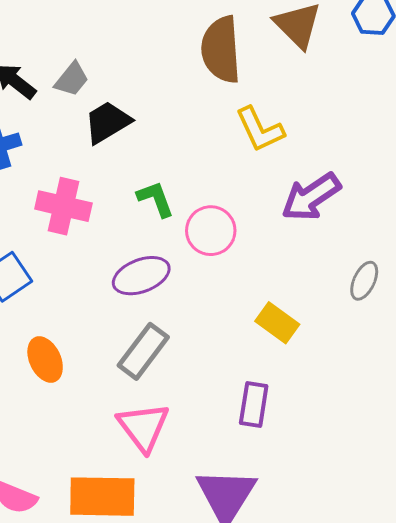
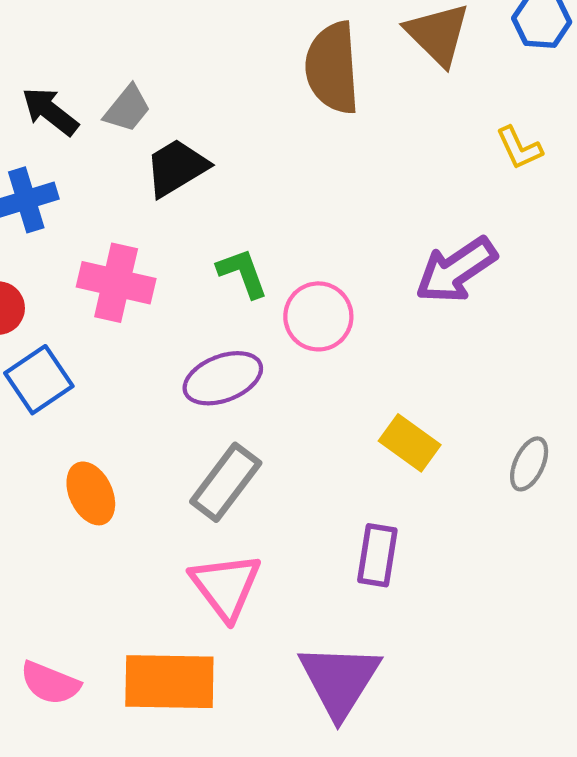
yellow L-shape: (260, 129) -> (519, 148), moved, size x0.7
gray ellipse: (364, 281) -> (529, 464), moved

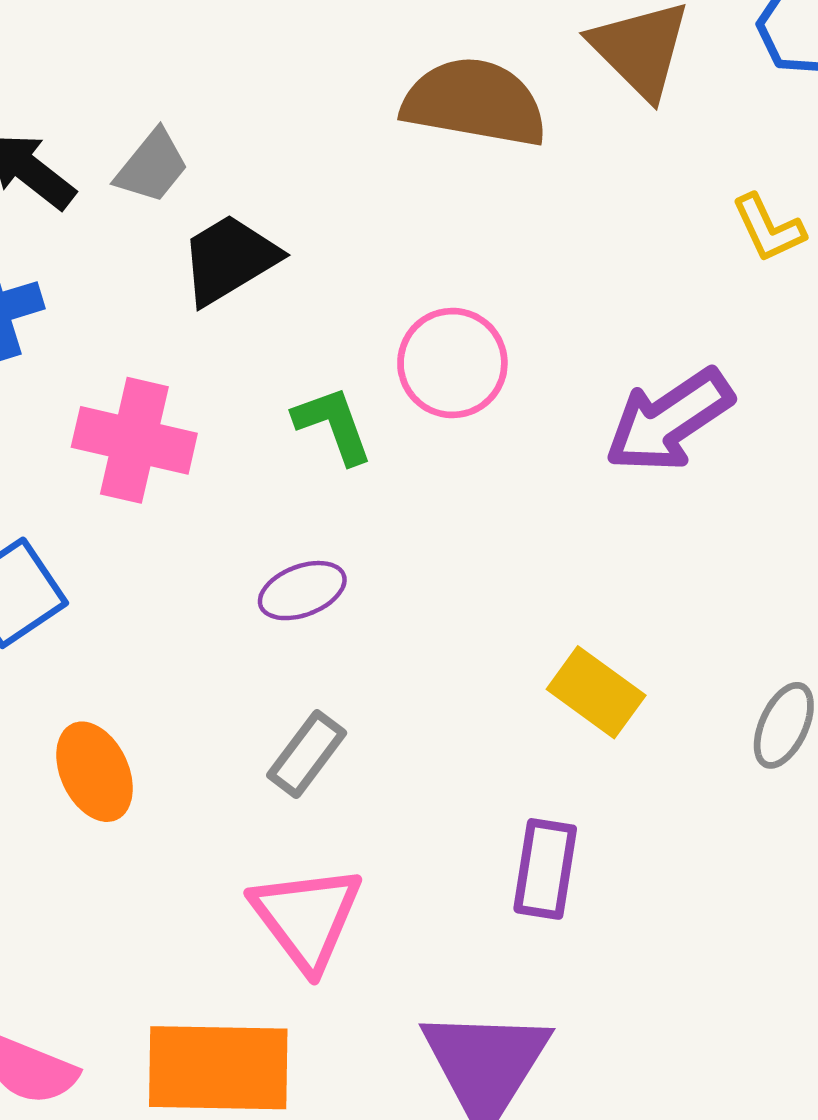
brown semicircle: (332, 68) -> (475, 102), turned 104
pink circle: (318, 316) -> (452, 363), moved
purple ellipse: (223, 378) -> (302, 591), size x0.7
gray rectangle: (226, 482) -> (307, 754), size x0.7

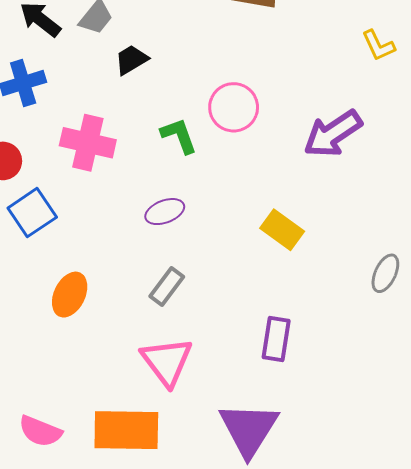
black trapezoid: (229, 259) -> (131, 60), size x0.7
yellow rectangle: (596, 692) -> (282, 230), moved
orange ellipse: (95, 772) -> (70, 295), turned 51

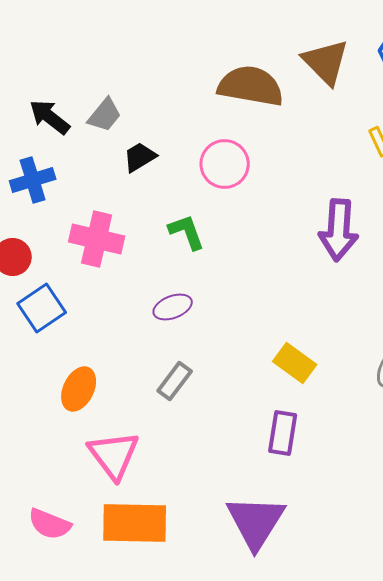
pink circle: (234, 107) -> (225, 164), moved
purple arrow: (333, 134) -> (339, 230), turned -52
yellow rectangle: (282, 230) -> (295, 363), moved
pink triangle: (167, 361) -> (114, 455), moved

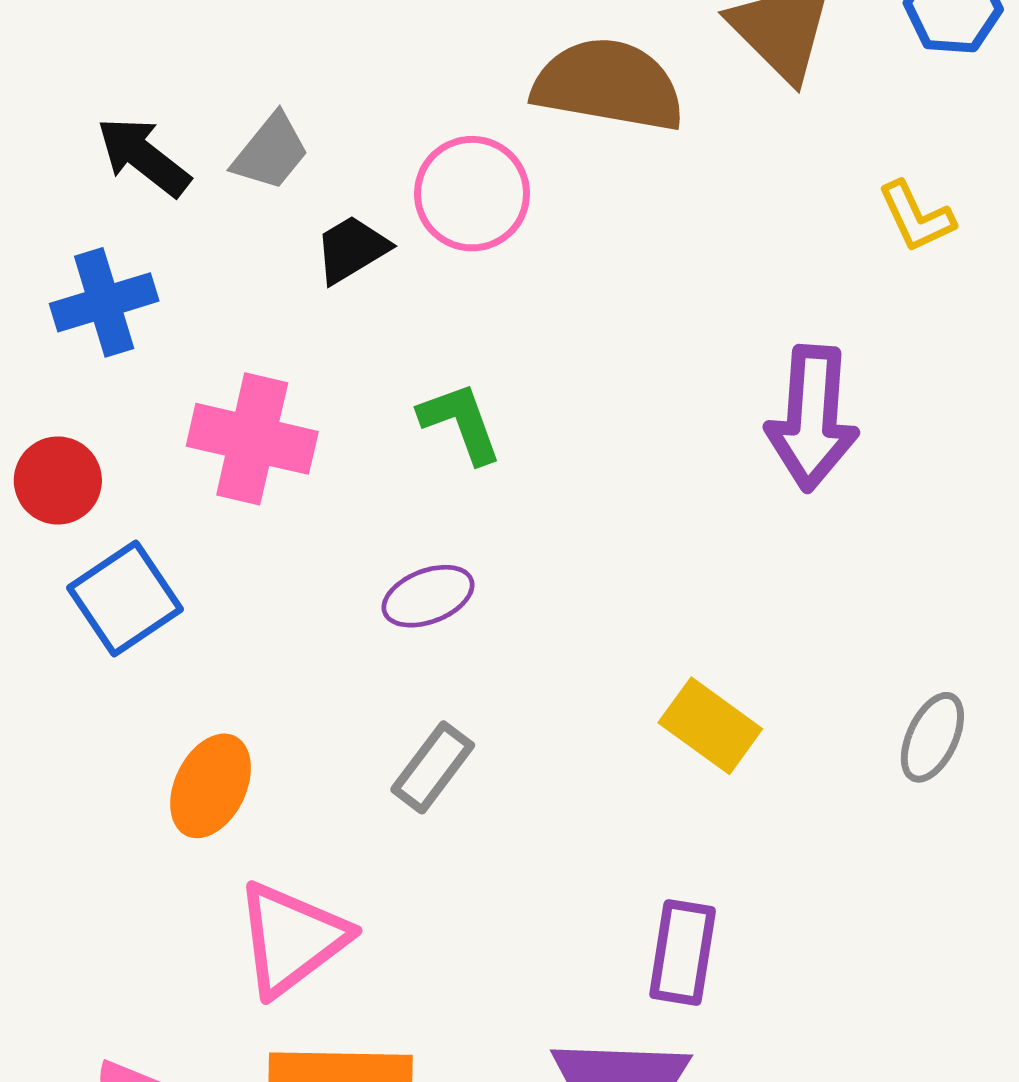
pink circle: (225, 164) -> (472, 194), moved
purple rectangle: (283, 433) -> (683, 952), moved
pink triangle: (114, 455) -> (292, 939), turned 30

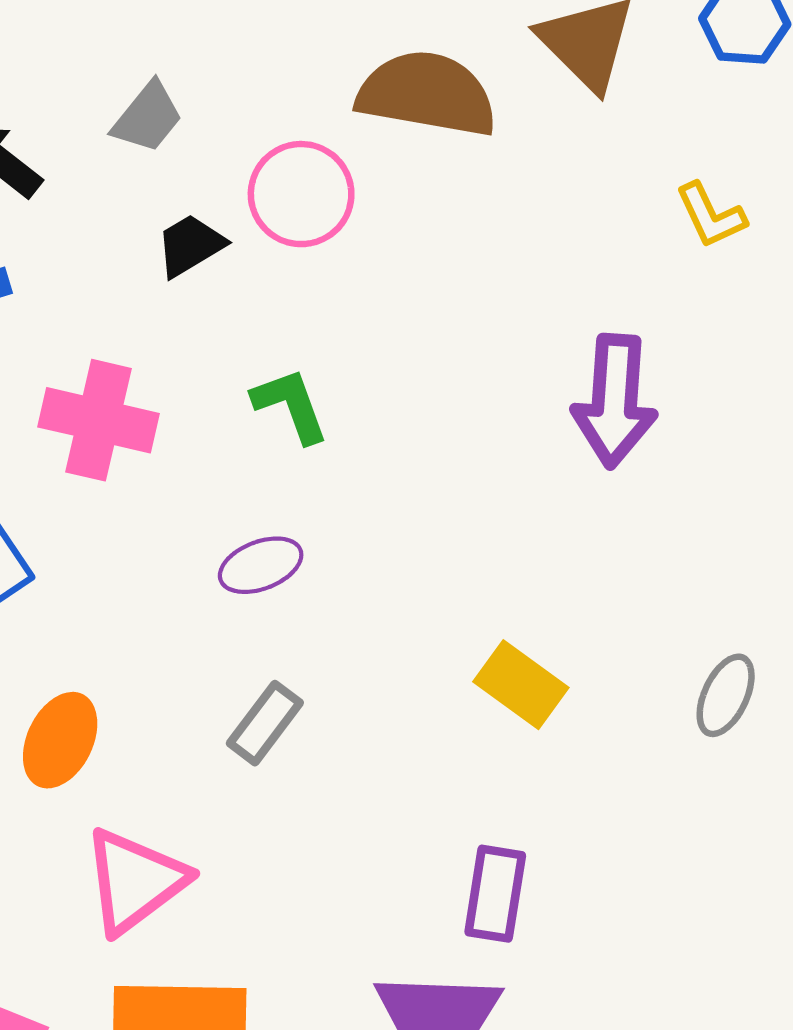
gray trapezoid: (271, 152) -> (148, 117), moved

